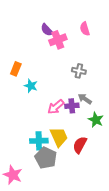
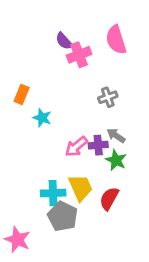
pink semicircle: (85, 29) -> (116, 40), size x1.5
gray cross: (79, 71) -> (108, 97), turned -32
green star: (96, 120) -> (116, 160), moved

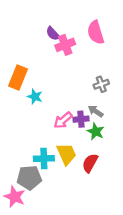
orange rectangle: (22, 94) -> (18, 77), size x1.5
gray cross: (108, 97) -> (101, 84), moved
gray pentagon: (63, 216) -> (29, 178), moved, turned -30

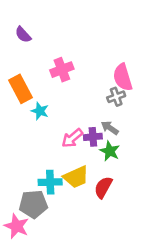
pink semicircle: (96, 32) -> (123, 77), moved
purple semicircle: (53, 34) -> (23, 35), moved
pink cross: (65, 45) -> (62, 70), moved
orange rectangle: (18, 77) -> (20, 89), turned -50
yellow trapezoid: (66, 154) -> (76, 177), turned 90

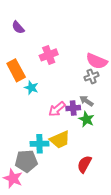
pink semicircle: (123, 77) -> (97, 61), turned -50
red semicircle: (103, 187) -> (84, 164), moved

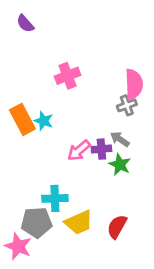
purple semicircle: (18, 27) -> (25, 24), moved
pink semicircle: (97, 61) -> (134, 84), turned -115
orange rectangle: (16, 70) -> (22, 119), moved
yellow trapezoid: (60, 140) -> (79, 222), moved

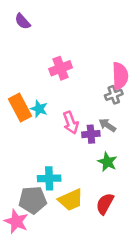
pink arrow: (79, 150) -> (71, 123), moved, turned -70
green star: (120, 165) -> (107, 162), moved

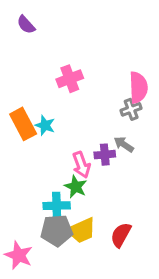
pink arrow: (71, 123) -> (81, 165), moved
green star: (107, 162) -> (76, 187), moved
gray pentagon: (33, 200) -> (57, 230), moved

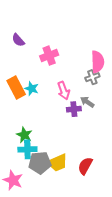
purple semicircle: (26, 25) -> (18, 40), moved
pink arrow: (81, 165) -> (64, 91), moved
green star: (76, 187) -> (24, 135), moved
cyan cross: (57, 206) -> (27, 149), moved

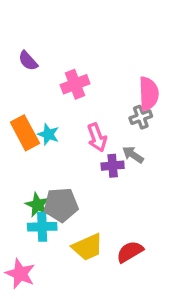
gray pentagon: (40, 163) -> (61, 205), moved
red semicircle: (85, 166) -> (130, 252), turned 30

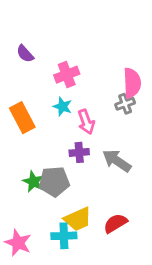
cyan star: (48, 134) -> (63, 107), moved
gray arrow: (133, 155) -> (117, 161), moved, size x1.5
purple cross: (113, 166) -> (79, 152), moved
cyan cross: (42, 227) -> (64, 236), moved

